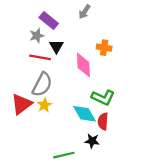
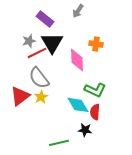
gray star: (37, 36) -> (29, 41), moved
black triangle: (56, 47) -> (52, 43), size x1.6
red line: (40, 57) -> (37, 53), turned -36
gray semicircle: (42, 85) -> (39, 78), turned 115

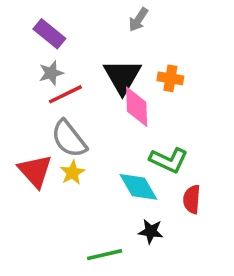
purple rectangle: (45, 19) -> (49, 34), moved
black triangle: (52, 43) -> (122, 77), moved
red triangle: (20, 96) -> (35, 171), turned -35
red semicircle: (95, 112) -> (192, 199), moved

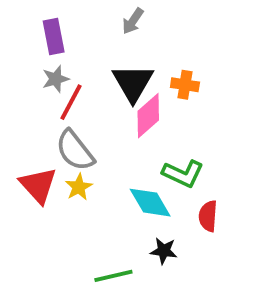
gray arrow: (138, 20) -> (133, 21), moved
purple rectangle: (49, 34) -> (54, 36), turned 40
red line: (65, 94) -> (71, 102), turned -36
pink diamond: (137, 107) -> (148, 116), turned 51

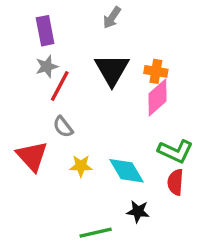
pink diamond: (148, 116) -> (158, 97), moved
gray semicircle: (75, 150) -> (63, 127), size x0.6
green L-shape: (183, 174) -> (175, 151), moved
yellow star: (79, 187) -> (81, 166), moved, turned 30

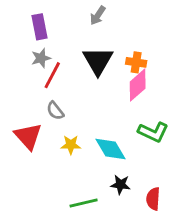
red semicircle: (175, 182) -> (153, 199), moved

